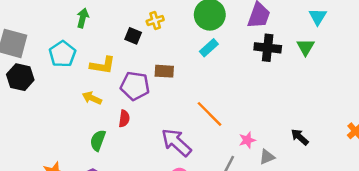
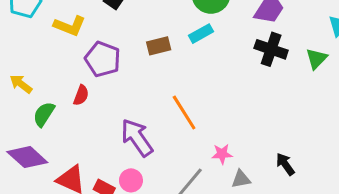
brown rectangle: (164, 71) -> (159, 46), moved, turned -30
yellow arrow: (92, 98) -> (21, 84), moved

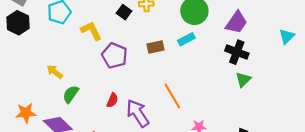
yellow L-shape: (70, 26) -> (91, 31), turned -140
green triangle: (316, 59) -> (243, 79), moved
red semicircle: (81, 95) -> (112, 100), moved

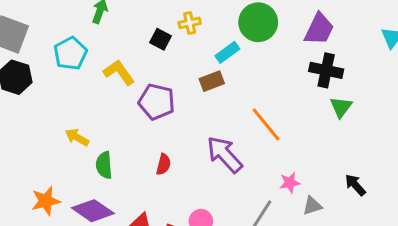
cyan rectangle: (186, 39) -> (227, 52), moved
green semicircle: (71, 94) -> (104, 165), turned -30
orange line: (172, 96) -> (266, 124), moved
purple arrow: (138, 113) -> (225, 154), moved

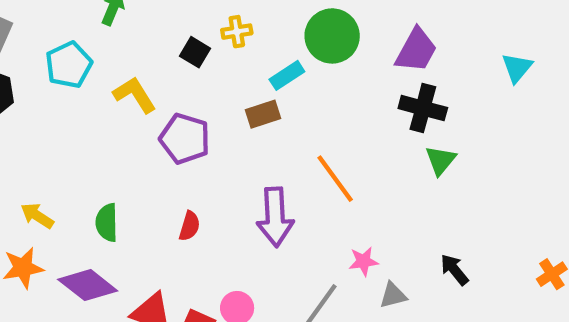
yellow arrow: (77, 137) -> (37, 216), moved
purple arrow: (225, 154) -> (275, 217), turned -144

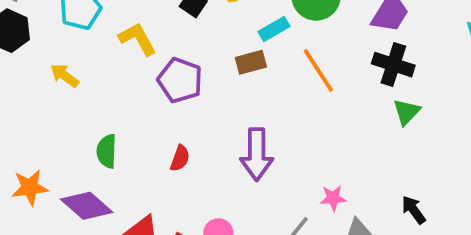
orange line: (335, 179) -> (318, 71), moved
yellow arrow: (37, 216) -> (65, 76), moved

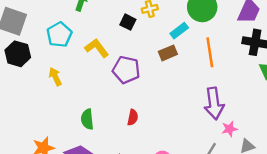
orange line: (318, 71) -> (210, 52), turned 32
yellow arrow: (65, 76) -> (55, 77), turned 36
purple arrow: (257, 154) -> (214, 103), moved

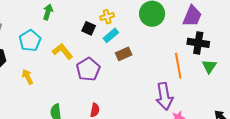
cyan rectangle: (179, 31) -> (111, 35), moved
orange line: (210, 52) -> (178, 66), moved
purple pentagon: (126, 70) -> (88, 69), turned 30

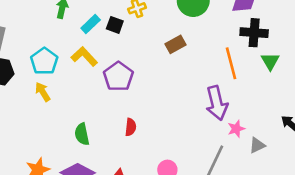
cyan rectangle: (111, 35) -> (91, 24), moved
cyan pentagon: (30, 41) -> (44, 61), moved
brown rectangle: (124, 54) -> (176, 44), moved

